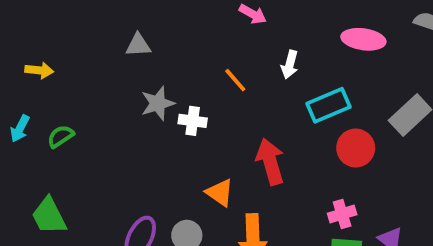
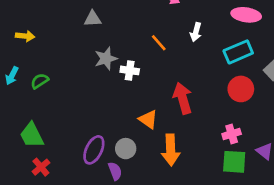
cyan rectangle: (328, 105) -> (238, 52), moved

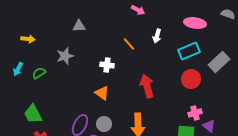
gray star: (106, 59) -> (65, 56), moved
orange triangle: (148, 119) -> (102, 93), moved
pink cross: (232, 134) -> (195, 113), moved

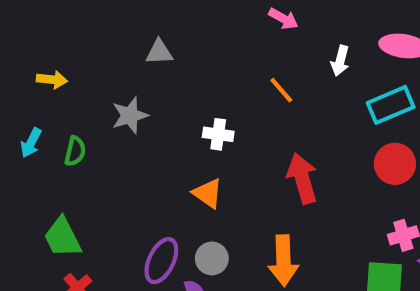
white arrow: (157, 36) -> (340, 61), moved
orange line: (129, 44) -> (281, 90), moved
green semicircle: (39, 73) -> (75, 151), turned 136

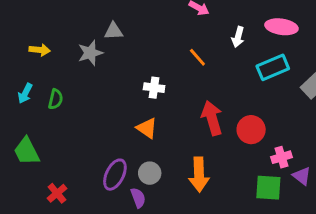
gray star: (130, 115) -> (90, 53), moved
red circle: (395, 164) -> (251, 130), moved
green trapezoid: (62, 237) -> (27, 151), moved

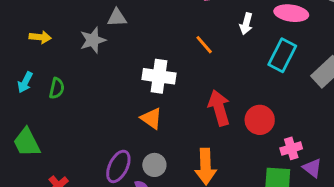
cyan rectangle: (273, 67) -> (282, 55), turned -40
white cross: (154, 88) -> (159, 76), size x1.5

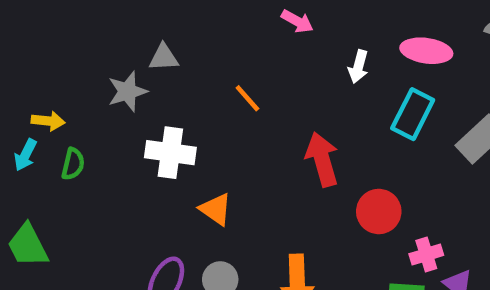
yellow arrow: (40, 37) -> (48, 121), moved
orange line: (204, 45) -> (247, 98), moved
white cross: (159, 76) -> (170, 153), moved
red arrow: (219, 108) -> (322, 159), moved

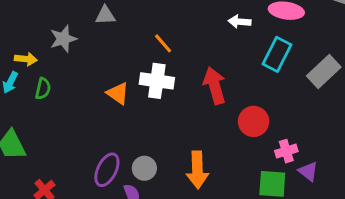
white arrow: (358, 67) -> (240, 22), turned 80
gray star: (127, 91) -> (63, 39), moved
white cross: (170, 153) -> (157, 81), moved
orange triangle: (216, 209) -> (118, 93), moved

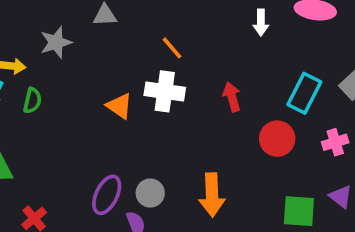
white arrow: (240, 22) -> (261, 23), turned -95
cyan rectangle: (277, 54) -> (304, 93), moved
red arrow: (215, 86) -> (232, 97), size x0.7
pink cross: (286, 151) -> (335, 142), moved

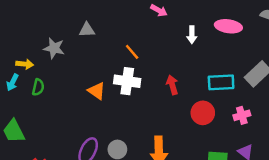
gray star: (56, 42) -> (54, 48), turned 30
cyan rectangle: (304, 93) -> (221, 82), turned 60

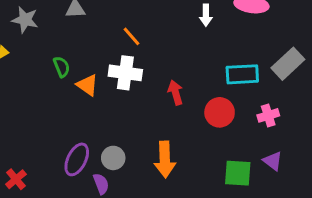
gray star: (54, 48) -> (25, 20), moved
red arrow: (172, 85) -> (175, 93), moved
green semicircle: (38, 87) -> (62, 67), moved, turned -35

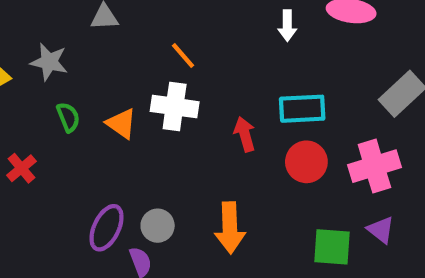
gray star: (25, 20) -> (49, 62), moved
green semicircle: (62, 67) -> (68, 117), moved
cyan rectangle: (242, 74) -> (302, 109), moved
pink cross: (268, 115) -> (374, 166), size x1.6
red cross: (16, 179) -> (21, 168), moved

